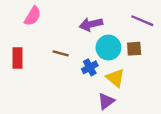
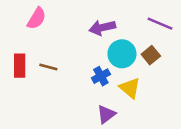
brown square: (134, 49) -> (151, 55), turned -35
brown line: (61, 53) -> (48, 67), moved
purple triangle: (106, 101) -> (106, 114), moved

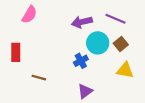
purple line: (160, 24) -> (116, 19), moved
brown line: (48, 67) -> (39, 78), moved
yellow triangle: (130, 88) -> (125, 70), moved, turned -30

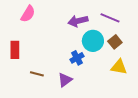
purple triangle: (85, 91) -> (65, 80), moved

